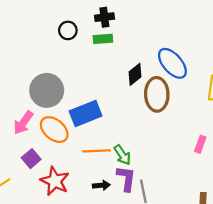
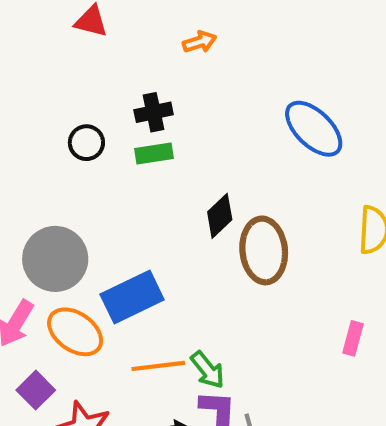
blue ellipse: (172, 63) -> (314, 129), moved

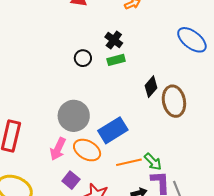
black cross: (154, 112) -> (114, 40), turned -36

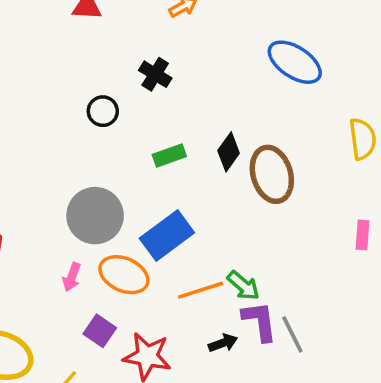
green rectangle: (116, 60) -> (169, 155), moved
pink arrow: (58, 149) -> (72, 277), size x0.7

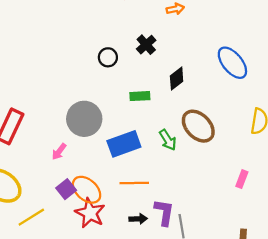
black diamond: (229, 152) -> (177, 79), moved
brown ellipse: (272, 174) -> (198, 126), turned -44
orange ellipse: (124, 275) -> (87, 190), moved
green arrow: (243, 286) -> (168, 140), moved

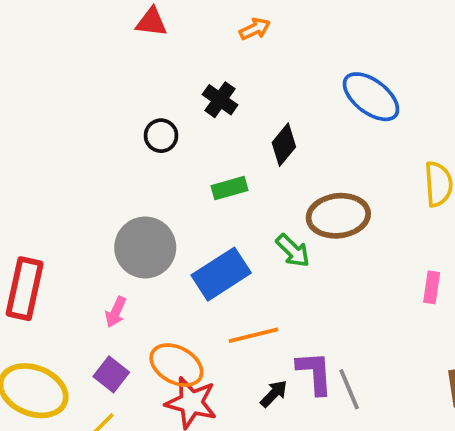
brown ellipse: (198, 126) -> (338, 216), turned -40
purple square: (66, 189) -> (111, 374), moved
black arrow: (138, 219) -> (274, 394), turned -30

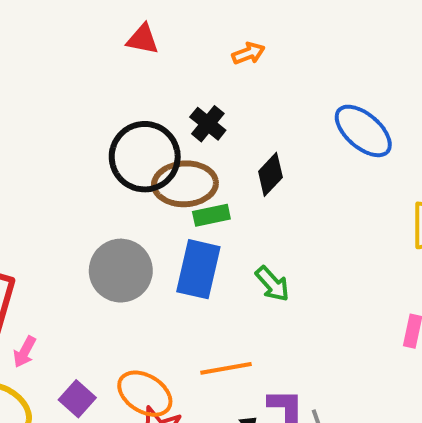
black circle: (161, 136) -> (145, 157), size x2.0
brown ellipse: (338, 216) -> (185, 184), moved
blue rectangle: (221, 274) -> (198, 269), moved, turned -48
pink arrow: (116, 312) -> (25, 352), moved

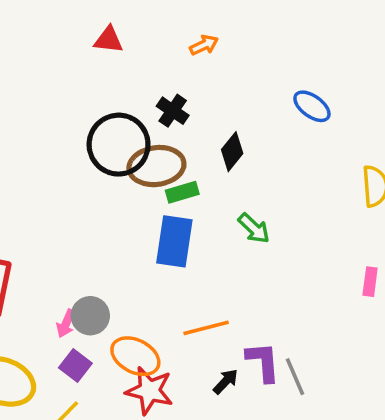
blue ellipse: (363, 131) -> (312, 106), size x0.7
gray circle: (121, 271) -> (90, 316), moved, size x0.7
green arrow: (272, 284) -> (254, 228), moved
pink arrow: (25, 352) -> (66, 323), moved

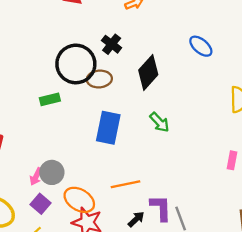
black diamond: (232, 152) -> (148, 72), size x1.4
brown ellipse: (156, 166) -> (99, 79), size x0.7
green rectangle: (182, 192) -> (50, 99), moved

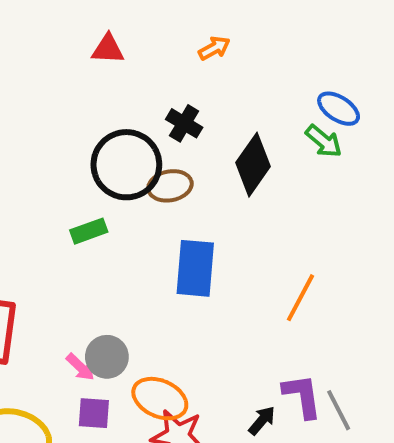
green arrow: (159, 122) -> (324, 141), moved
pink arrow: (36, 177) -> (80, 367), turned -66
orange line: (125, 184) -> (300, 298), moved, turned -44
purple square: (41, 204) -> (94, 413), turned -30

